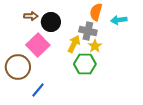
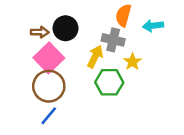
brown arrow: (31, 16) -> (40, 32), moved
yellow star: (95, 46) -> (132, 62), moved
brown circle: (18, 67) -> (49, 86), moved

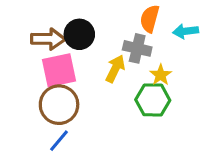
brown arrow: (40, 32) -> (48, 39), size x1.5
pink square: (49, 58) -> (59, 70), turned 32
green hexagon: (109, 82) -> (153, 100), moved

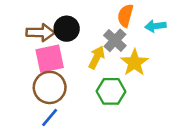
gray cross: (137, 48) -> (115, 40), turned 30
yellow star: (161, 75) -> (135, 63), size x1.5
green hexagon: (153, 100) -> (111, 91), moved

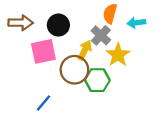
brown arrow: (40, 33) -> (21, 23), moved
brown circle: (50, 87) -> (74, 70), moved

